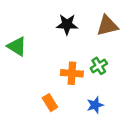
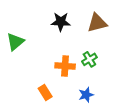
green triangle: (17, 46) -> (15, 42), turned 48

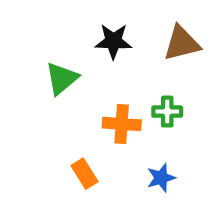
green triangle: (15, 42) -> (62, 78), moved
green cross: (89, 59) -> (167, 112), turned 32

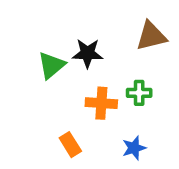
black star: (113, 41) -> (88, 53), moved

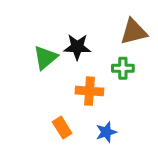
green cross: (139, 93) -> (123, 68), moved
blue star: (134, 148) -> (106, 132), moved

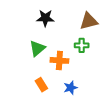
black star: (77, 47) -> (45, 18), moved
green triangle: (45, 58) -> (37, 48), moved

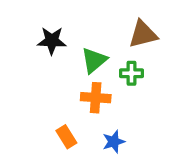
black star: (45, 18) -> (52, 41), moved
green triangle: (37, 48) -> (94, 60), moved

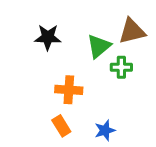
green triangle: (94, 60) -> (99, 46), moved
orange cross: (96, 98) -> (69, 90), moved

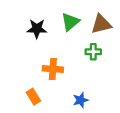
green triangle: (99, 46) -> (70, 22), moved
orange rectangle: (61, 126) -> (33, 97), moved

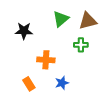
black star: (37, 29) -> (24, 31), moved
blue star: (81, 100) -> (62, 83), moved

